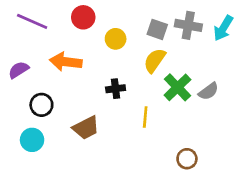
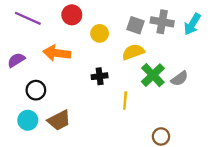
yellow semicircle: (155, 60) -> (133, 52), turned 35
brown trapezoid: (86, 128) -> (59, 120), moved

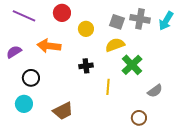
gray semicircle: (180, 79) -> (155, 91), moved
brown trapezoid: (59, 120) -> (63, 111), moved

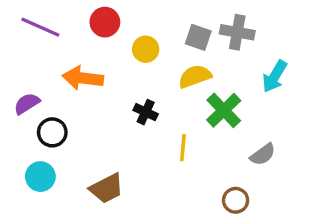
cyan arrow: (166, 21) -> (275, 76), moved
purple semicircle: (14, 52) -> (27, 104), moved
black cross: (86, 66) -> (146, 112), turned 32

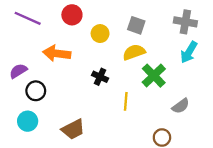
gray cross: (237, 32) -> (185, 22), moved

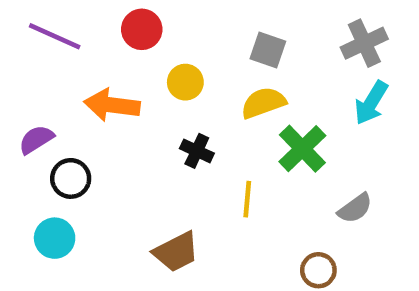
gray cross: (185, 22) -> (364, 43), turned -35
yellow circle: (100, 34) -> (185, 82), moved
brown trapezoid: (73, 129) -> (176, 252), moved

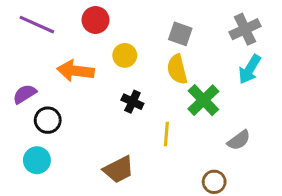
yellow semicircle: (263, 103) -> (177, 69), turned -84

